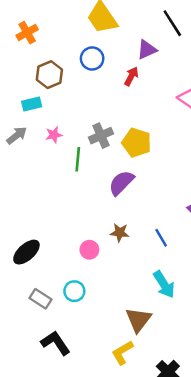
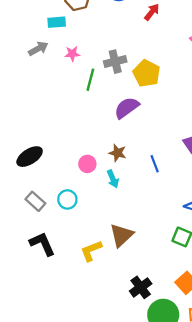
cyan arrow: (164, 284) -> (113, 179), moved, size x0.7
yellow L-shape: (122, 353) -> (91, 251), moved

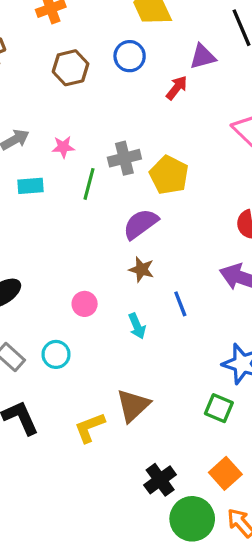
cyan rectangle: (57, 22) -> (30, 186), moved
brown star: (118, 153) -> (141, 269), moved
cyan arrow: (113, 179) -> (137, 326), moved

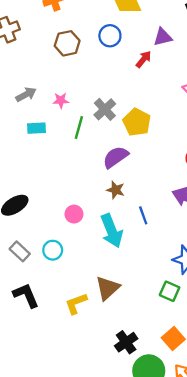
gray cross: (124, 158) -> (105, 109), turned -30
cyan arrow: (137, 326) -> (112, 231), size x1.8

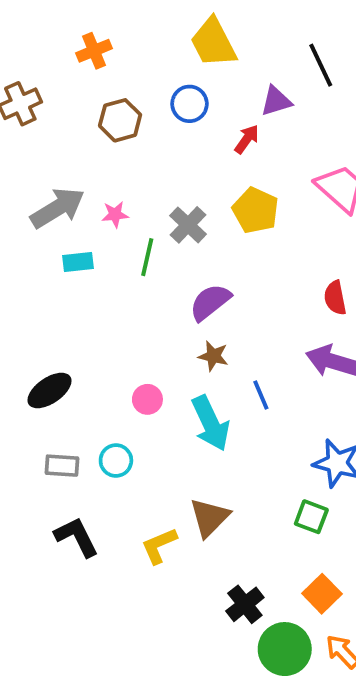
gray arrow: (26, 94) -> (57, 208), size x1.6
yellow pentagon: (137, 122) -> (255, 210), moved
gray rectangle: (20, 251) -> (62, 466), turned -36

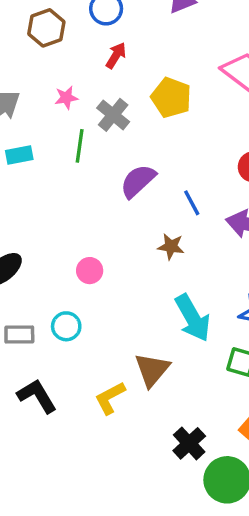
red arrow: (247, 139) -> (116, 55), moved
pink star: (115, 214) -> (66, 98), moved
brown star: (213, 356) -> (171, 247), moved
blue line: (261, 395) -> (192, 203), moved
cyan arrow: (211, 423) -> (193, 318), moved

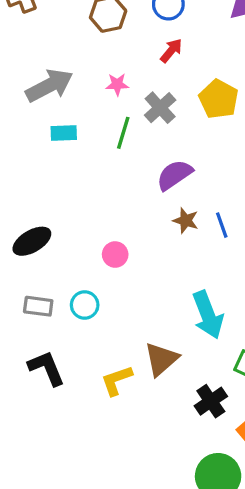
blue line: (192, 203) -> (222, 225), moved
brown star: (171, 247) -> (186, 220), moved
black cross: (189, 443) -> (211, 401), moved

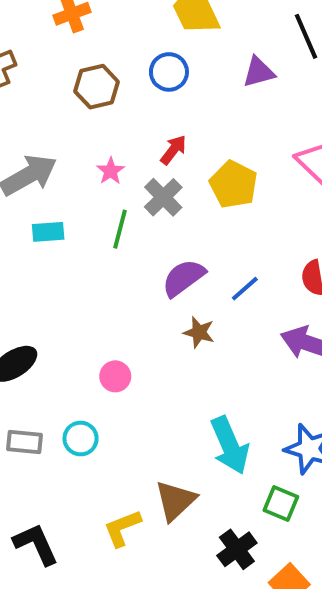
red arrow: (171, 51) -> (173, 150), moved
pink star: (117, 84) -> (111, 171), turned -30
blue line: (222, 225) -> (245, 289), moved, turned 70
black L-shape: (46, 368) -> (36, 544), moved

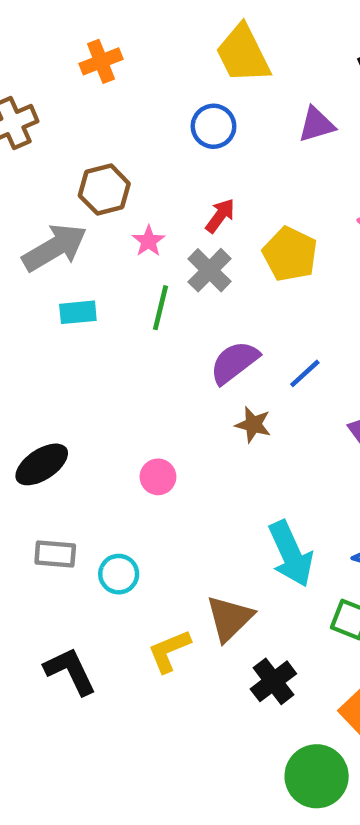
brown hexagon: (97, 87) -> (104, 190), moved
cyan circle: (81, 439) -> (119, 574), moved
black cross: (237, 549) -> (273, 681), moved

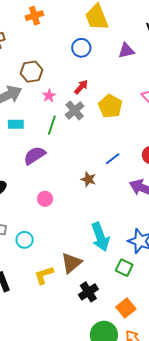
purple semicircle: (234, 362) -> (35, 155), moved

